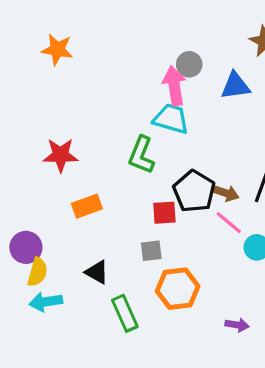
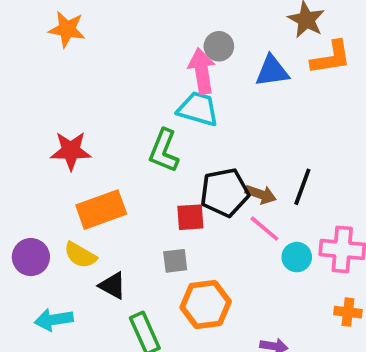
black pentagon: (194, 191) -> (225, 192), turned 30
orange rectangle: (87, 206) -> (101, 210), size x1.4
yellow semicircle: (37, 272) -> (80, 255), moved, turned 104

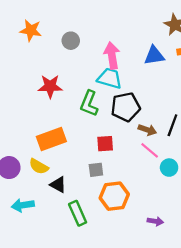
gray circle: (219, 46) -> (71, 41), moved
red star: (71, 151) -> (50, 86), moved
black pentagon: (225, 192) -> (126, 107), moved

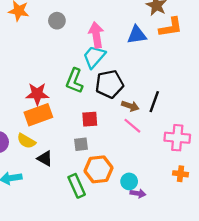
cyan trapezoid: (110, 78) -> (94, 57), turned -65
red star: (50, 86) -> (37, 94), moved
cyan circle: (169, 168) -> (129, 181), moved
green rectangle: (78, 213) -> (77, 186), moved

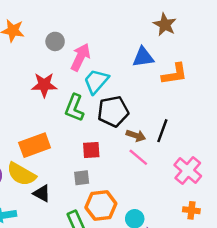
orange L-shape: (171, 27) -> (175, 74), moved
pink arrow: (96, 35) -> (80, 57), moved, turned 35
red star: (37, 94) -> (44, 85), moved
pink cross: (177, 138) -> (188, 171), turned 35
yellow semicircle: (26, 141) -> (21, 174), size x1.4

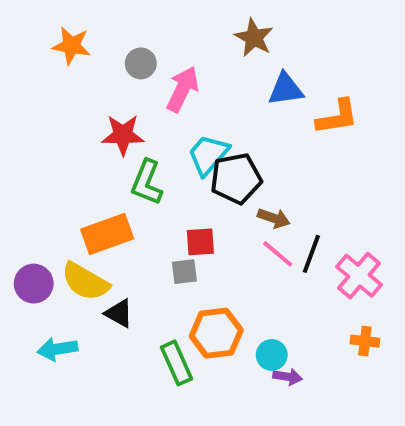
brown star: (165, 25) -> (254, 38), moved
cyan trapezoid: (96, 81) -> (208, 155), moved
green L-shape: (74, 108) -> (147, 182), moved
black line: (162, 131) -> (311, 254), moved
gray square: (82, 178) -> (184, 272), moved

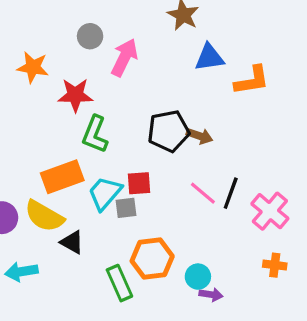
orange star: (71, 46) -> (33, 67), moved
cyan trapezoid: (208, 155) -> (105, 193), moved
brown arrow: (274, 218) -> (200, 136), moved

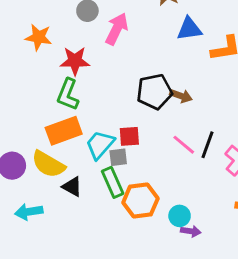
green L-shape: (95, 134) -> (68, 94), moved
green rectangle: (119, 283) -> (113, 182), moved

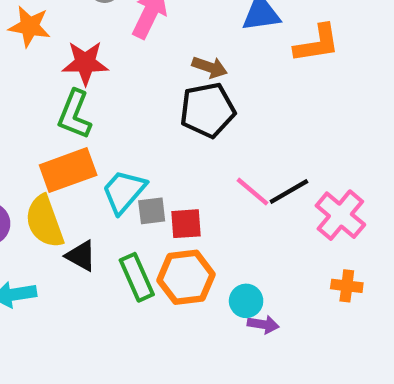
brown arrow: (181, 96) -> (210, 67), moved
red square: (129, 136) -> (186, 224), moved
black line: (207, 145) -> (289, 192), turned 40
yellow semicircle: (48, 164) -> (45, 222), turned 40
green rectangle: (113, 182) -> (137, 277), moved

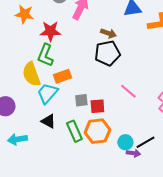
orange rectangle: (68, 170) -> (62, 76), moved, size x0.7
cyan trapezoid: (124, 192) -> (47, 93), moved
black line: (289, 192) -> (145, 142), moved
yellow semicircle: (45, 222) -> (31, 74), moved

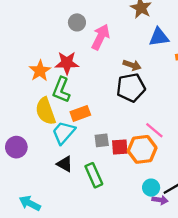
orange star: (24, 14) -> (40, 71), moved, turned 30
orange hexagon: (97, 131) -> (142, 149), moved
cyan arrow: (17, 139) -> (30, 203), moved, turned 36

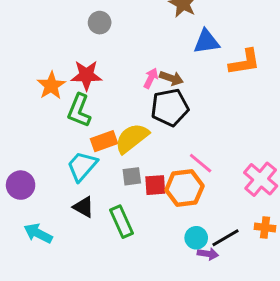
pink arrow: (101, 37) -> (151, 78), moved, size x0.6
yellow semicircle: (46, 111) -> (132, 138), moved, turned 72
cyan arrow: (30, 203) -> (38, 233), moved

